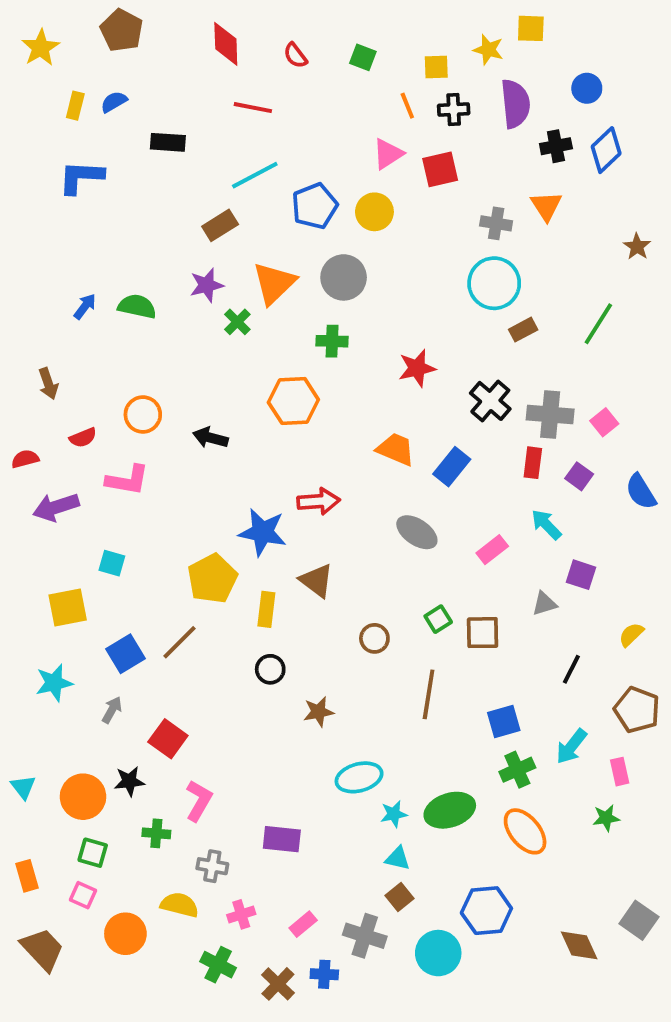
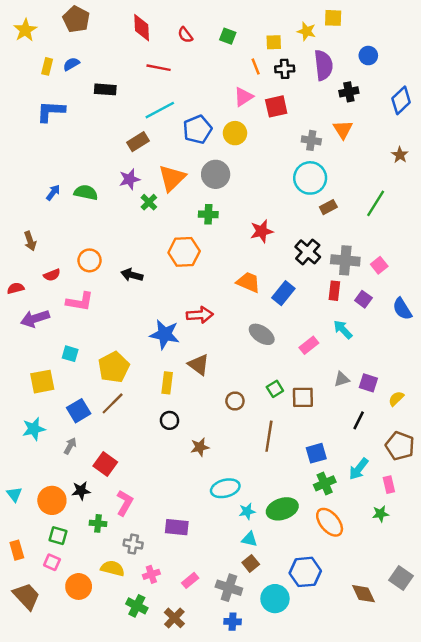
blue diamond: (606, 150) -> (401, 100), moved
purple square: (581, 575) -> (368, 383), moved
yellow pentagon: (212, 579) -> (114, 367), moved
blue cross: (324, 974) -> (233, 622), moved

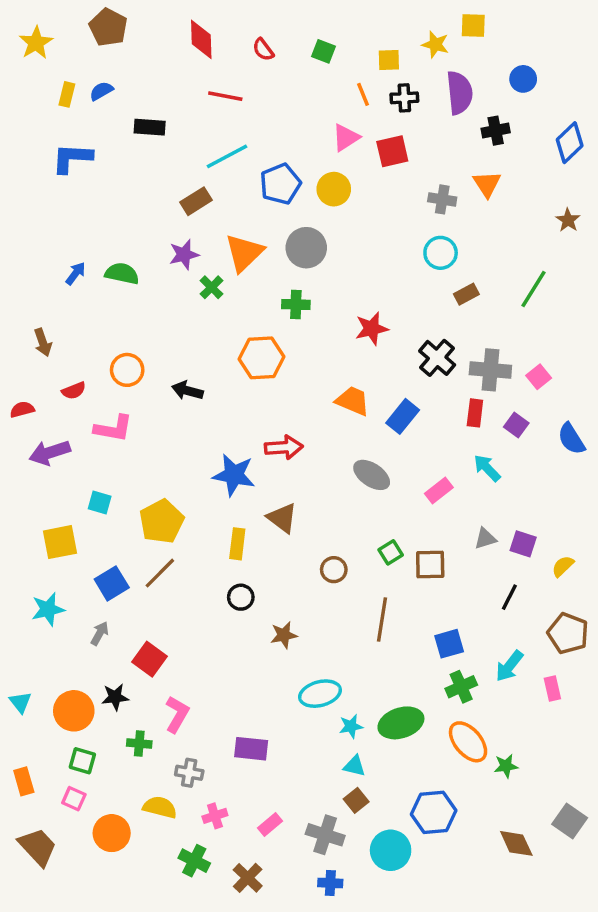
cyan circle: (310, 178) -> (441, 253), size x0.7
green star: (380, 514) -> (506, 766), moved

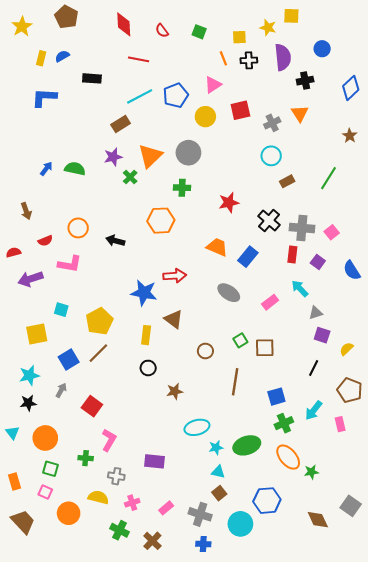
red square: (392, 151) -> (240, 110), moved
blue pentagon: (280, 184) -> (176, 95), moved
gray cross: (442, 199) -> (272, 123), turned -35
gray triangle: (485, 539) -> (316, 313), moved
black star: (115, 697) -> (28, 403), moved

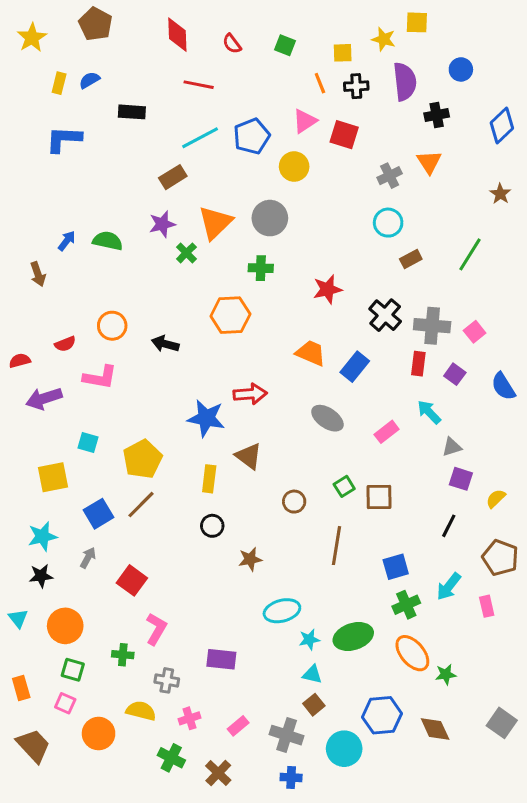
red square: (240, 110) -> (344, 135), moved, turned 30
brown arrow: (26, 211) -> (38, 274), moved
brown diamond: (318, 520) -> (435, 729), moved

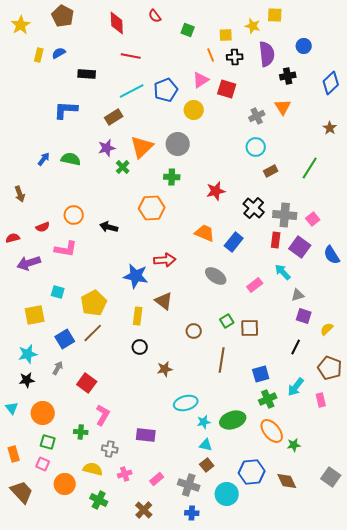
red semicircle: (232, 44) -> (155, 16), moved
blue L-shape: (64, 139) -> (66, 110), moved
brown arrow: (38, 274) -> (20, 194), moved
purple square: (455, 374) -> (300, 247), size x1.5
green cross: (171, 758) -> (99, 500), moved

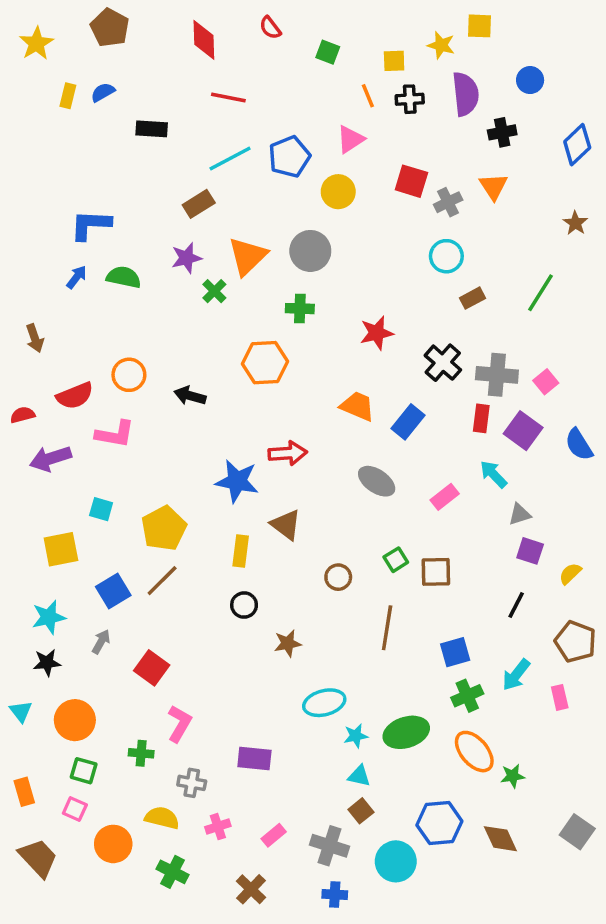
red square: (227, 89) -> (411, 181), moved
blue L-shape: (66, 110) -> (91, 225), moved
red semicircle: (43, 227) -> (75, 396), size x1.5

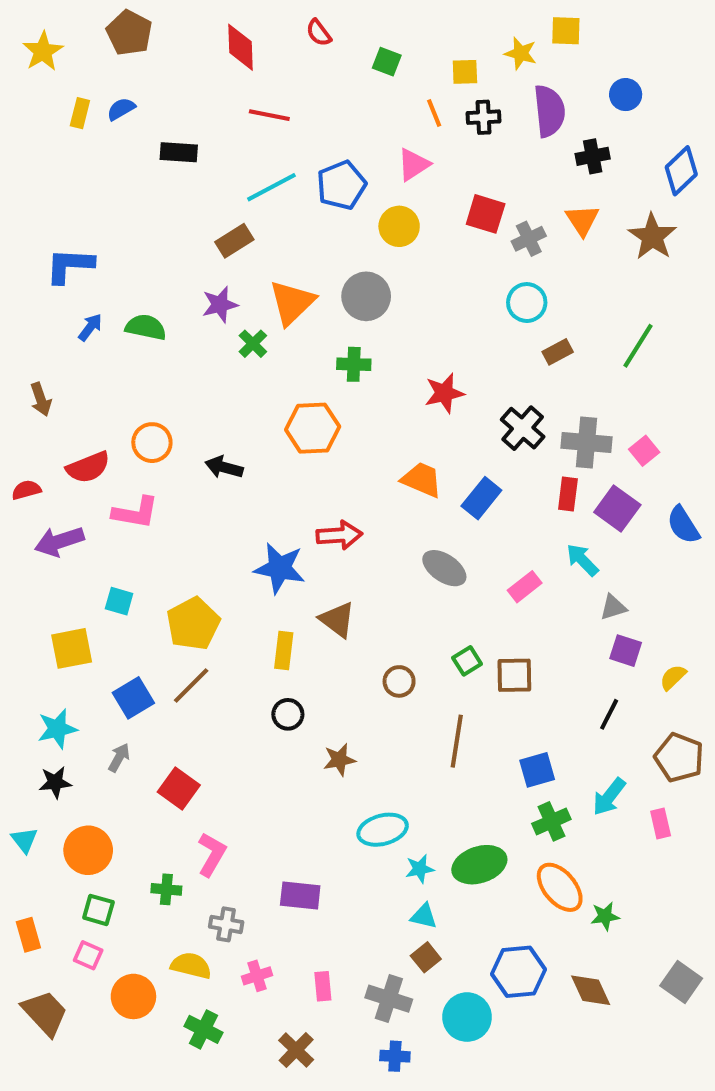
brown star: (575, 223) -> (652, 237), moved, size x1.6
blue L-shape: (91, 225) -> (70, 265), moved
pink rectangle: (274, 835) -> (323, 986), turned -55

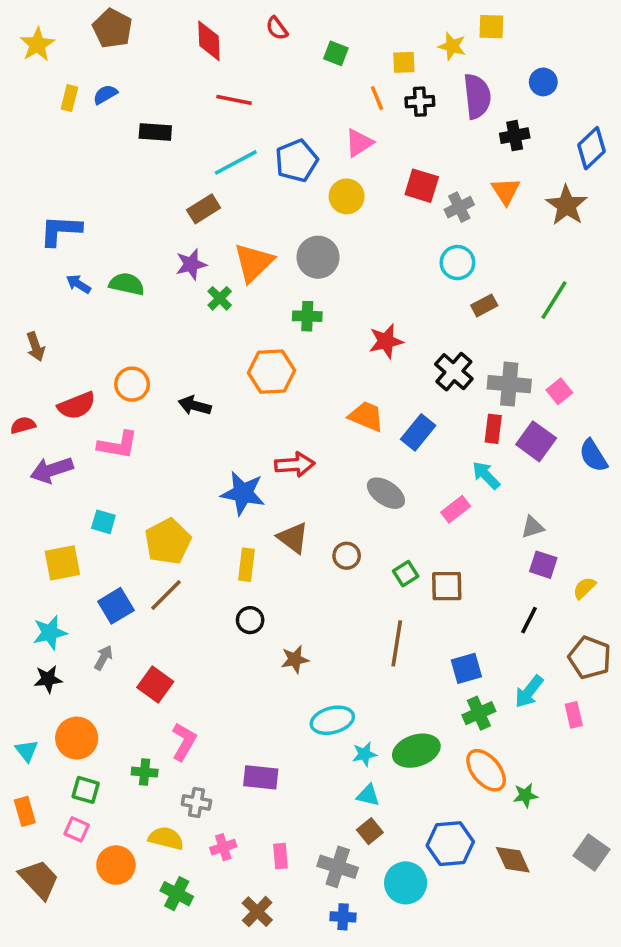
blue arrow: (90, 327) -> (78, 284), turned -95
cyan arrow: (582, 560) -> (486, 475), moved
brown circle: (399, 681) -> (347, 556), moved
cyan triangle: (24, 840) -> (27, 751), moved

